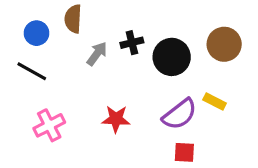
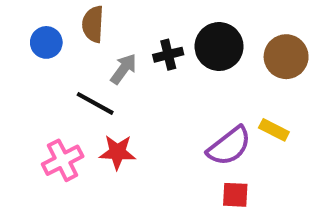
black circle: (172, 57) -> (219, 47), moved
black line: (32, 71) -> (95, 103), moved
red star: (116, 119) -> (117, 152), moved

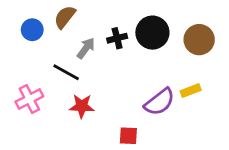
brown semicircle: (93, 24) -> (65, 17), turned 35
yellow rectangle: (274, 130) -> (191, 91), turned -48
pink cross: (63, 160) -> (29, 99), moved
red square: (235, 195) -> (128, 136), moved

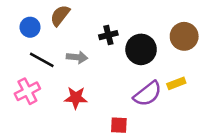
black circle: (152, 33) -> (141, 49), moved
gray arrow: (86, 48) -> (77, 57), moved, turned 60
black line: (66, 72) -> (42, 60), moved

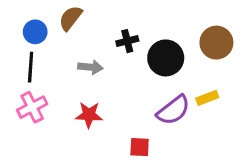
black line: (42, 60) -> (31, 67), moved, turned 65

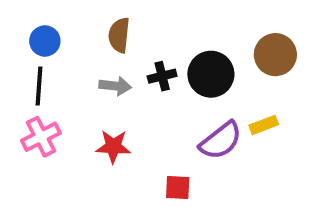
brown semicircle: (70, 18) -> (119, 35), moved, turned -32
black cross: (127, 41) -> (162, 76), moved

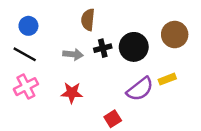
brown semicircle: (119, 35) -> (88, 20), moved
black line: (39, 86) -> (25, 54), turned -65
red square: (178, 187) -> (113, 119), turned -35

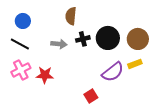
brown circle: (175, 35) -> (138, 39), moved
red star: (72, 93) -> (45, 75), moved

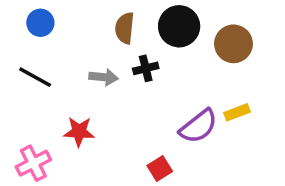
blue circle: (23, 21) -> (40, 23), moved
black circle: (108, 38) -> (179, 26), moved
brown circle: (138, 39) -> (233, 44), moved
pink cross: (21, 70) -> (33, 163), moved

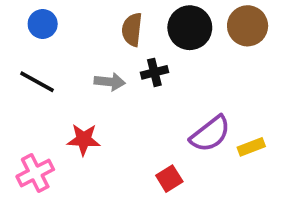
brown circle: (233, 44) -> (248, 26), moved
yellow rectangle: (237, 112) -> (251, 147), moved

